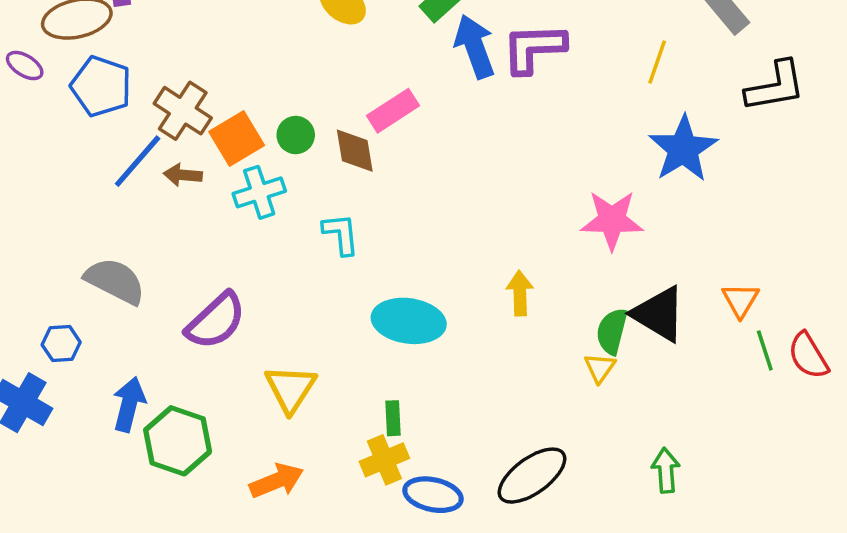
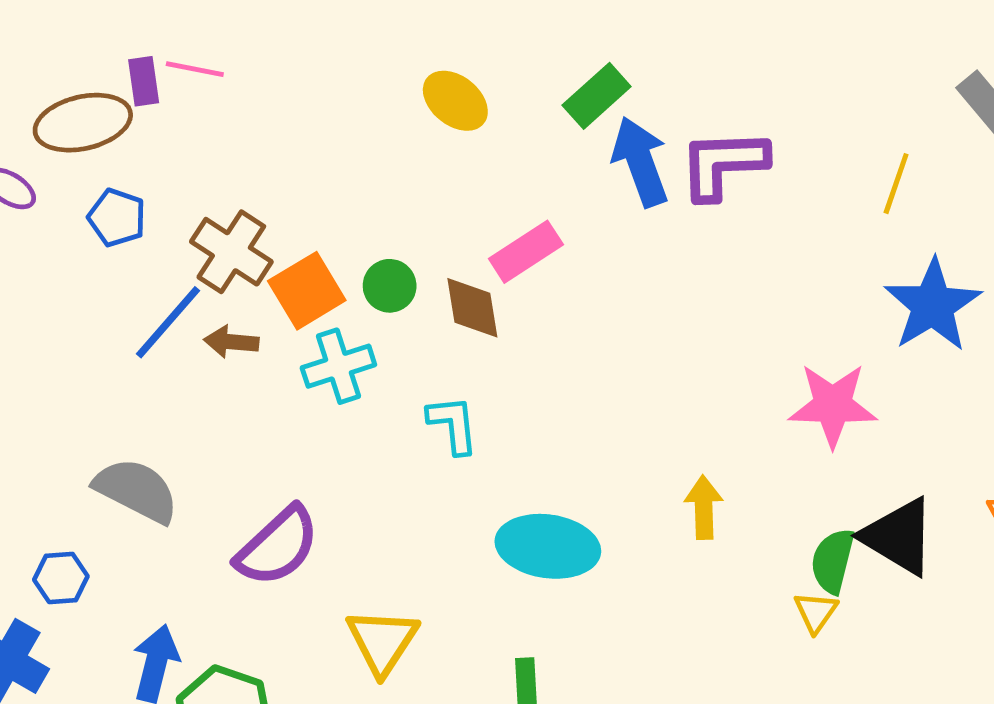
blue pentagon: (101, 86) -> (117, 218), size x0.7

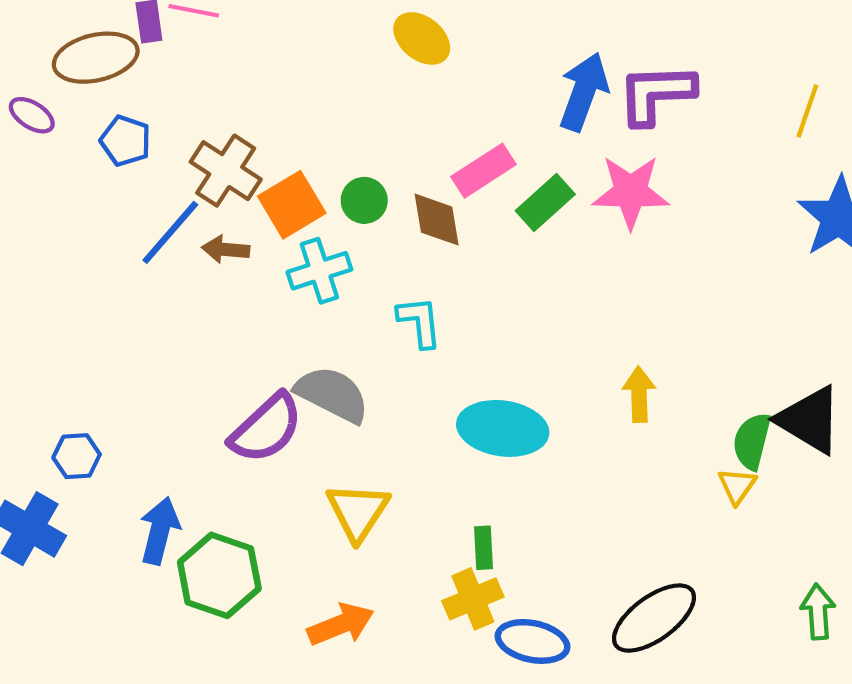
green rectangle: (597, 96) -> (545, 203), moved
blue arrow: (640, 162) -> (584, 92), turned 40
pink star: (833, 405) -> (631, 192), moved
gray semicircle: (136, 490) -> (332, 394), moved

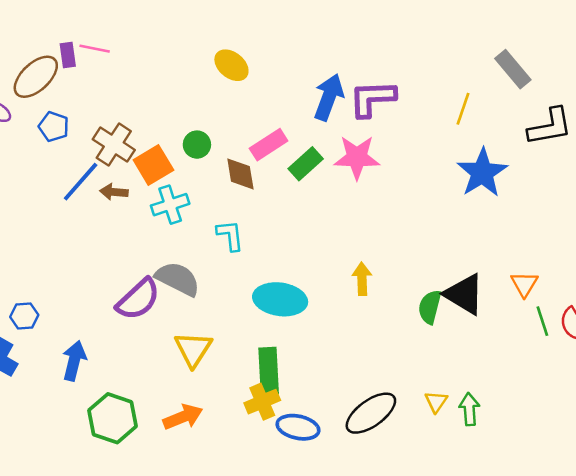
brown ellipse: (96, 58) -> (36, 77), turned -30
green circle: (364, 200) -> (197, 145), moved
yellow triangle: (737, 486) -> (436, 402), moved
green rectangle: (484, 548) -> (269, 371), size x1.8
green hexagon: (219, 575) -> (113, 418), moved

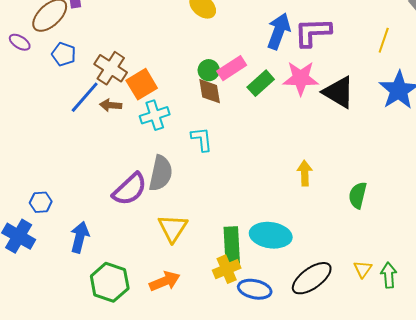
green circle: (197, 145) -> (209, 70), moved
gray semicircle: (178, 279) -> (161, 173), turned 75
black triangle: (464, 294) -> (339, 92), moved
cyan ellipse: (280, 299) -> (271, 235), moved

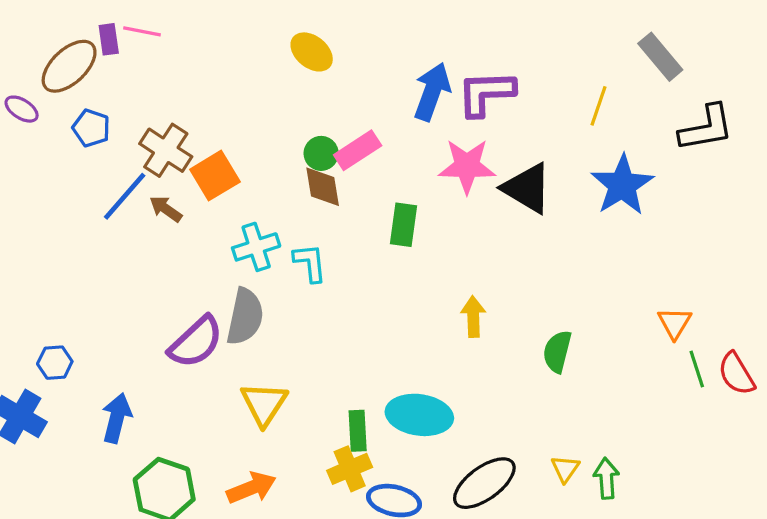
green rectangle: (261, 83) -> (404, 225), moved, turned -40
brown arrow: (111, 105) -> (166, 209), turned 30
cyan cross: (155, 115) -> (256, 247), moved
green rectangle: (232, 245) -> (358, 431), size x0.7

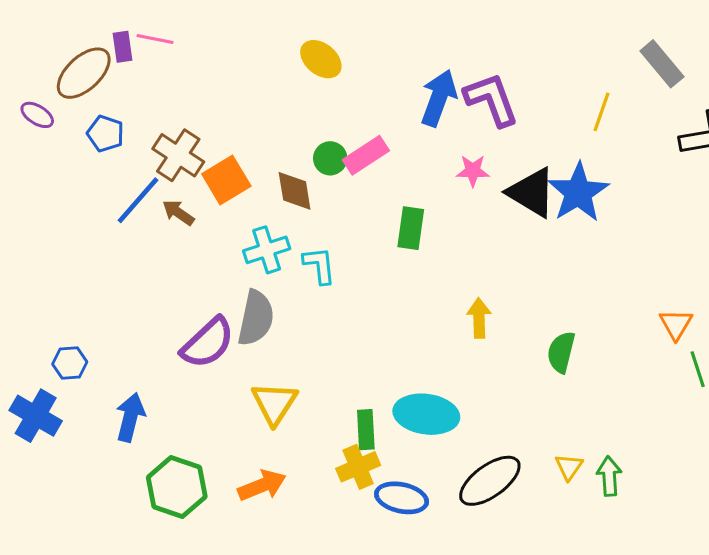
purple L-shape: (486, 93) -> (491, 99), turned 72
pink star: (467, 166) -> (473, 171), size x0.6
blue star: (622, 185) -> (578, 192), moved
brown diamond: (323, 187) -> (295, 191), moved

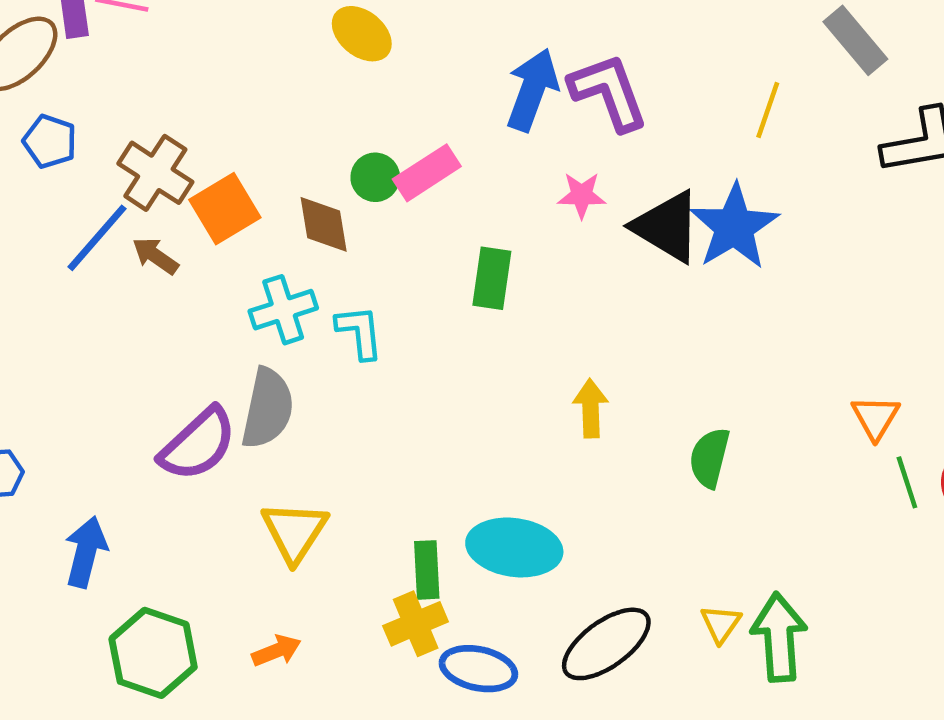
green arrow: (609, 476) -> (779, 637), size x1.5
orange arrow: (262, 485) -> (276, 651), size x0.7

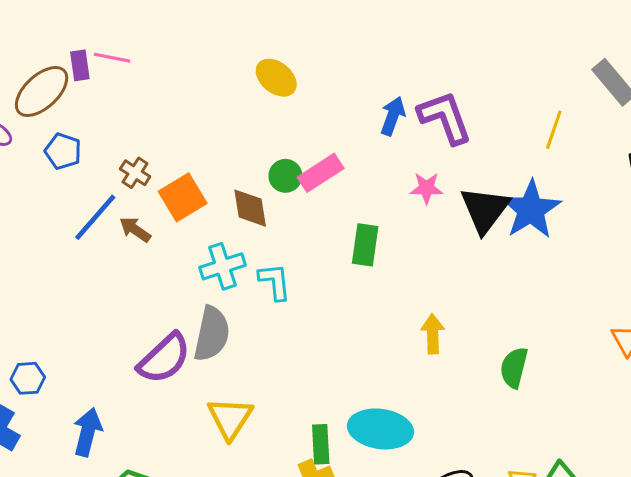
blue arrow: (532, 90) -> (393, 116), size x0.7
brown cross: (155, 173) -> (135, 173), size x0.6
black triangle: (667, 227) -> (485, 210), turned 36

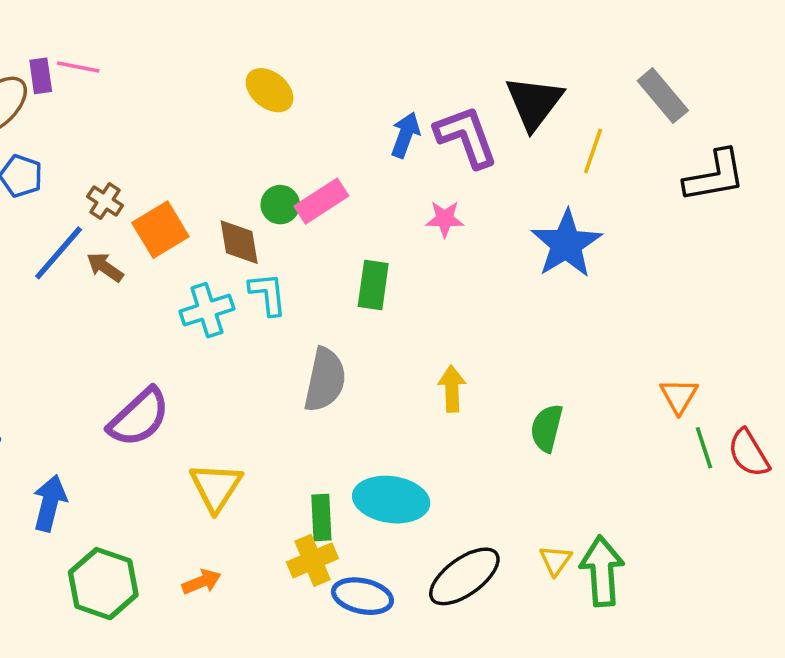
black triangle: (485, 210) -> (534, 103), moved
cyan L-shape: (275, 282) -> (268, 294), moved
gray semicircle: (212, 334) -> (325, 380), moved

